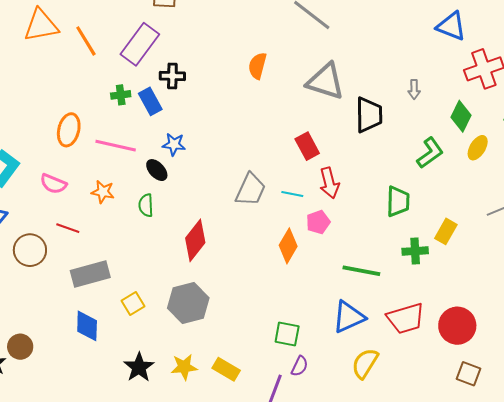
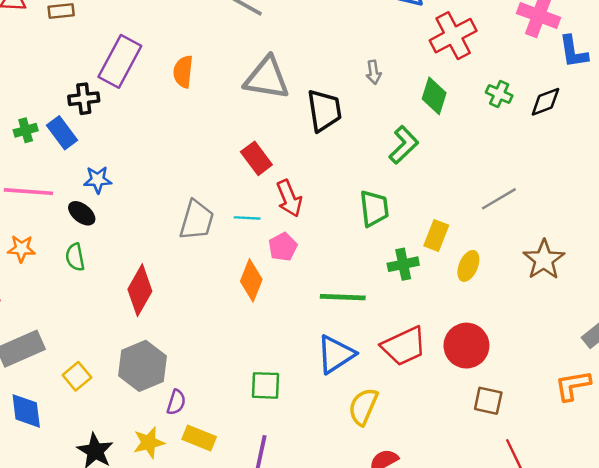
purple rectangle: (140, 44) -> (120, 61), moved
yellow ellipse: (478, 148) -> (468, 266), moved
purple semicircle: (300, 366) -> (176, 402), moved

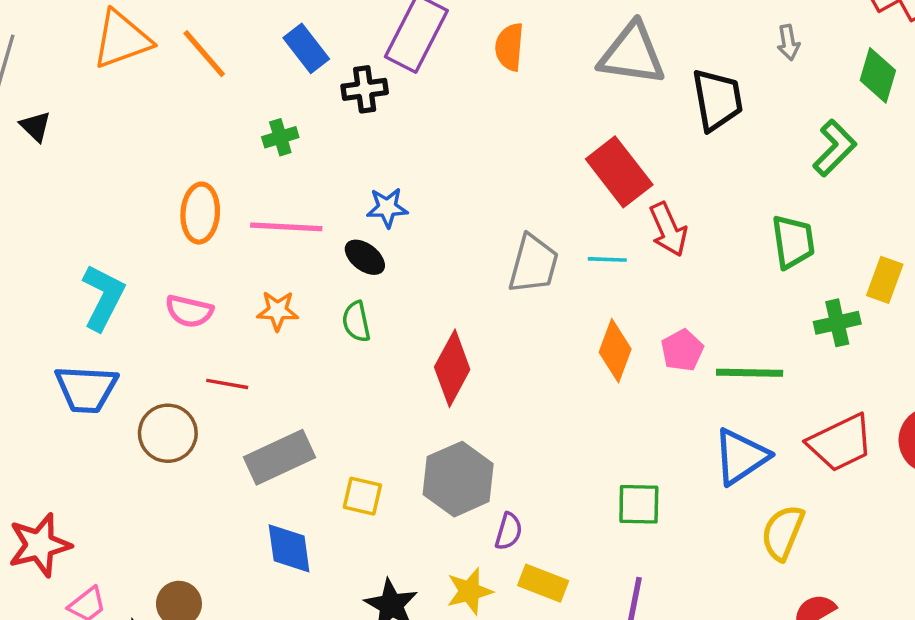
blue rectangle: (62, 133) -> (306, 48), moved
red rectangle: (256, 158) -> (619, 172), size x1.4
pink pentagon: (283, 247) -> (682, 350), moved
yellow square: (77, 376) -> (362, 496), turned -36

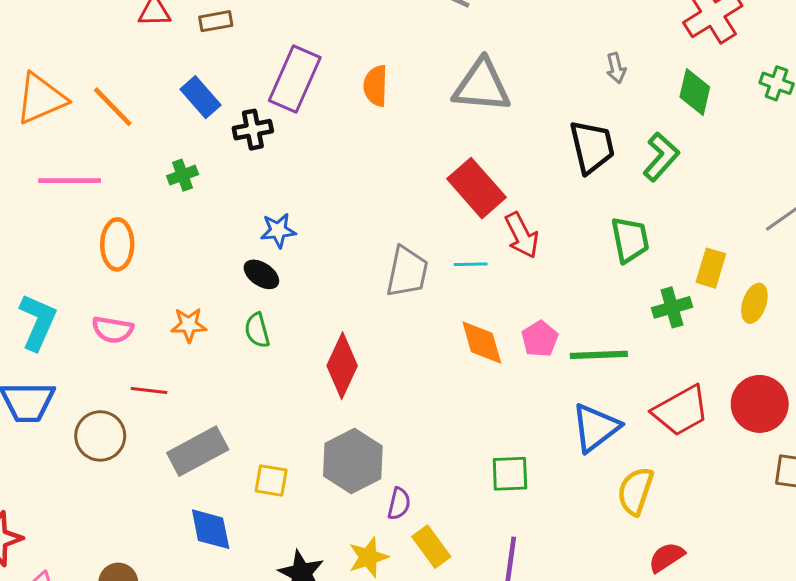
black trapezoid: (717, 100) -> (592, 147), moved
pink line: (286, 227) -> (70, 181), moved
orange diamond: (615, 351) -> (482, 343), turned -33
yellow rectangle: (543, 583) -> (431, 547), turned 36

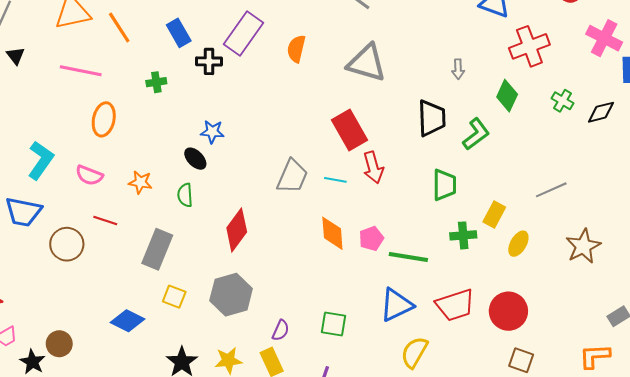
gray rectangle: (198, 451) -> (157, 249), moved, turned -51
purple semicircle: (399, 504) -> (281, 330), moved
blue diamond: (211, 529) -> (128, 321), turned -64

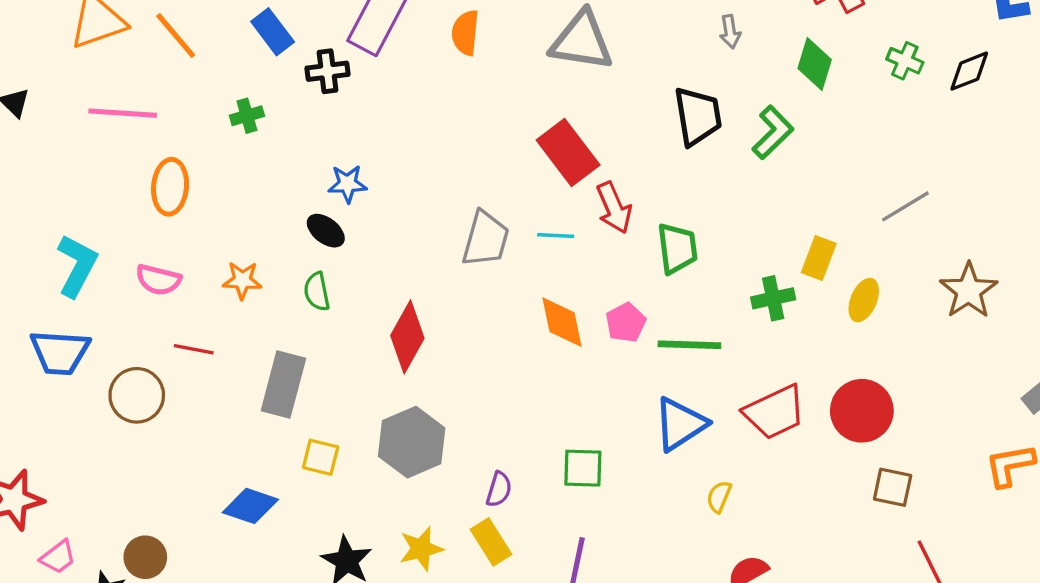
green trapezoid: (444, 185) -> (677, 248), moved
yellow semicircle: (414, 352) -> (719, 497), size x0.6

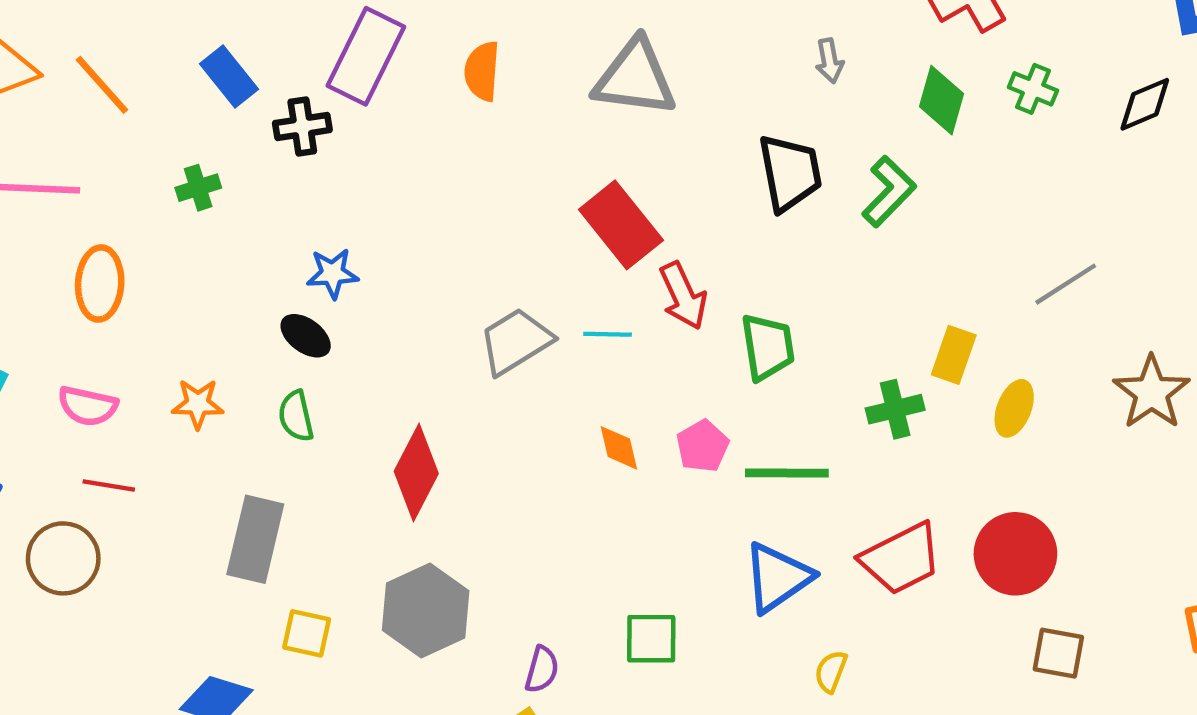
green cross: (905, 61) -> (1033, 89), moved
gray trapezoid: (486, 239) -> (516, 341), turned -136
orange diamond: (562, 322) -> (619, 448), size x0.7
red line: (194, 349) -> (109, 485), moved

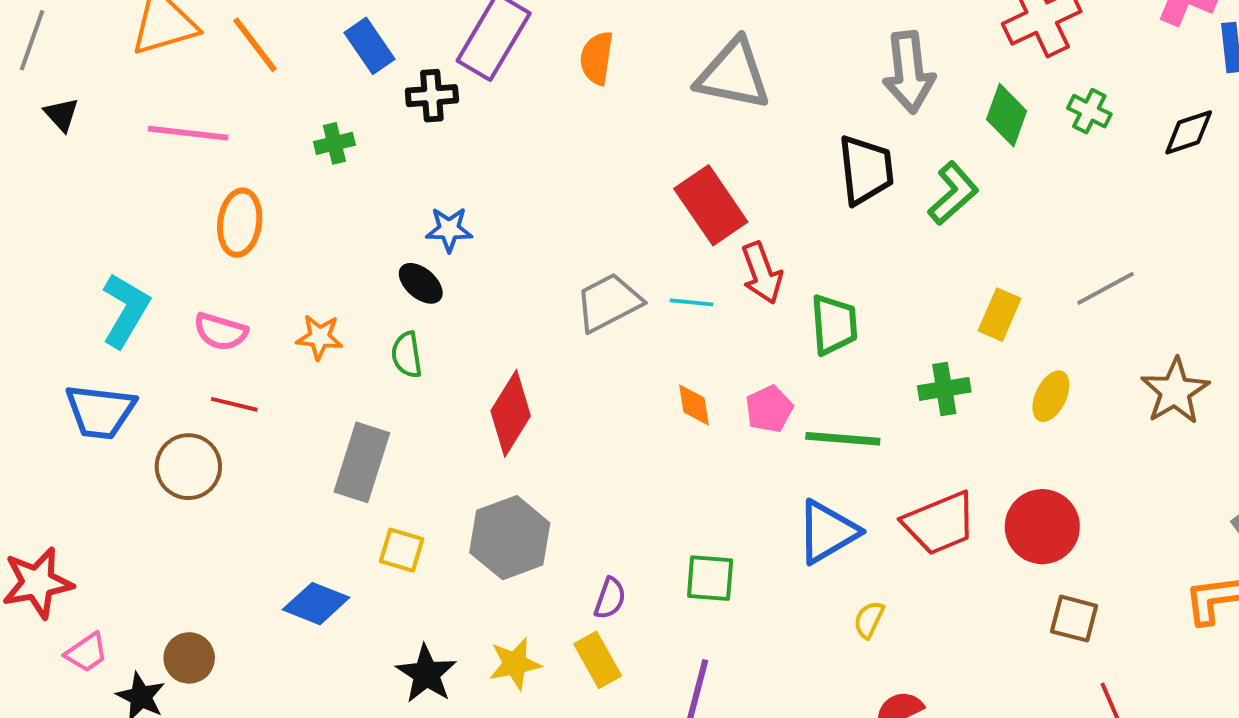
gray arrow: (829, 61) -> (909, 72), size x2.0
yellow rectangle: (954, 355) -> (1000, 315), moved

